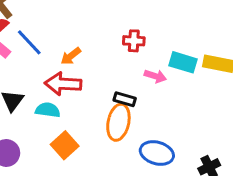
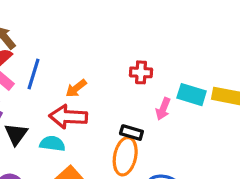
blue line: (29, 42) -> (33, 74), turned 60
pink arrow: (155, 76) -> (163, 109), turned 95

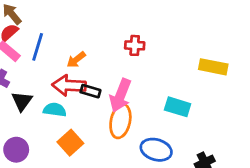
cyan rectangle: (192, 95) -> (178, 107), moved
pink arrow: (163, 109) -> (120, 95), moved, size x1.6
black rectangle: (131, 133) -> (90, 91), moved

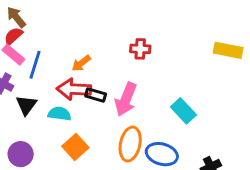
blue line: (38, 47) -> (35, 65), moved
yellow rectangle: (213, 67) -> (228, 50), moved
cyan rectangle: (178, 107) -> (183, 111), turned 30
orange ellipse: (120, 121) -> (130, 144), moved

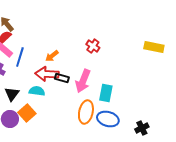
red cross: (140, 49) -> (93, 46), turned 32
black triangle: (26, 105) -> (12, 94), moved
cyan rectangle: (183, 111) -> (106, 93), moved, turned 54
orange square: (75, 147) -> (27, 113), moved

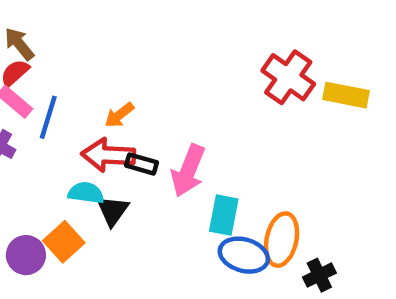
red cross: (93, 46) -> (288, 77), moved, size x1.6
cyan rectangle: (106, 93) -> (224, 215), moved
black triangle: (12, 94) -> (113, 211), moved
orange ellipse: (86, 112) -> (282, 240), moved

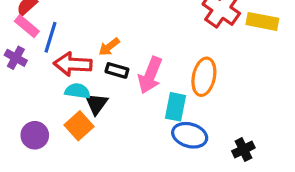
orange arrow: (119, 115) -> (109, 47), moved
red arrow: (108, 155) -> (73, 64), moved
orange ellipse: (282, 240) -> (204, 77), moved
orange square: (64, 242) -> (79, 126), moved

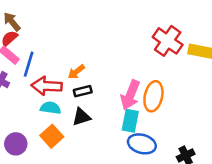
black rectangle: (117, 70) -> (83, 91), turned -30
pink arrow: (150, 75) -> (130, 95), moved
black triangle: (96, 104) -> (81, 117), moved, turned 36

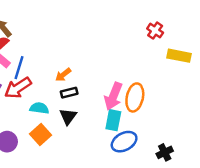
red cross: (168, 41) -> (155, 31), moved, size x0.6
red arrow: (47, 86) -> (18, 88), moved, turned -36
black triangle: (81, 117) -> (68, 117), turned -36
blue ellipse: (142, 144) -> (124, 142), turned -45

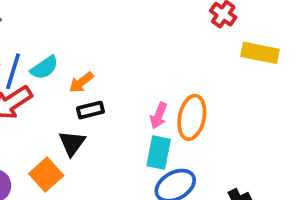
pink arrow: (113, 96) -> (159, 116), size x0.6
cyan semicircle: (39, 108) -> (44, 68), moved, turned 138
black triangle: (68, 117) -> (72, 143), moved

